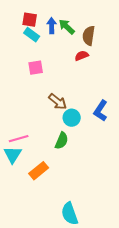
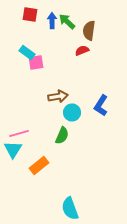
cyan rectangle: (32, 35) -> (27, 52), moved
brown arrow: (58, 102) -> (58, 96), turned -48

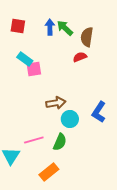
red square: (30, 14) -> (18, 26), moved
pink line: (19, 134) -> (34, 140), moved
orange rectangle: (39, 166) -> (49, 172), moved

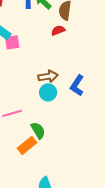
brown arrow: (56, 103) -> (48, 76), moved
green semicircle: (60, 142) -> (38, 130), moved, turned -54

